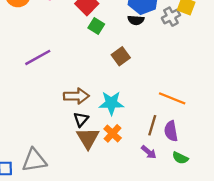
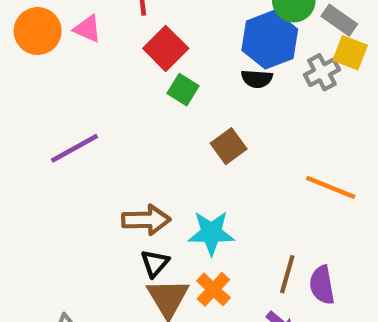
orange line: (172, 98) -> (331, 187), moved

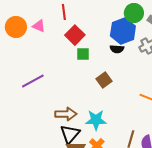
green square: (183, 90) -> (83, 54), turned -32
black triangle: (155, 263) -> (70, 134), size x1.5

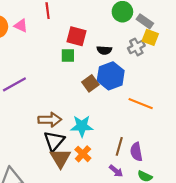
blue hexagon: (123, 31) -> (111, 76), moved
red square: (75, 35) -> (76, 36), moved, turned -30

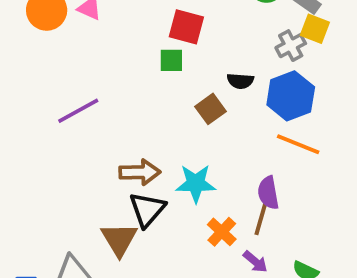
black semicircle: (104, 50) -> (240, 81), moved
blue hexagon: (111, 76) -> (291, 96), moved
purple semicircle: (136, 152) -> (268, 193), moved
orange cross: (83, 154) -> (222, 232), moved
brown triangle: (60, 158) -> (119, 239), moved

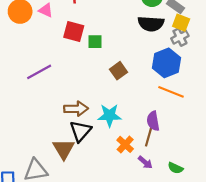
red square: (186, 27) -> (74, 32), moved
gray cross: (291, 46) -> (180, 37), moved
black semicircle: (240, 81) -> (151, 24), moved, size x1.6

